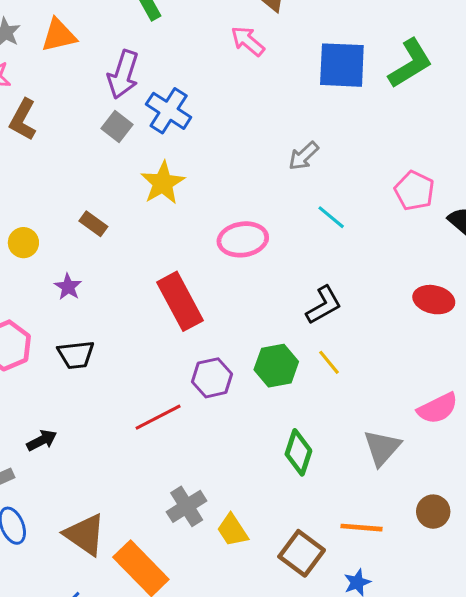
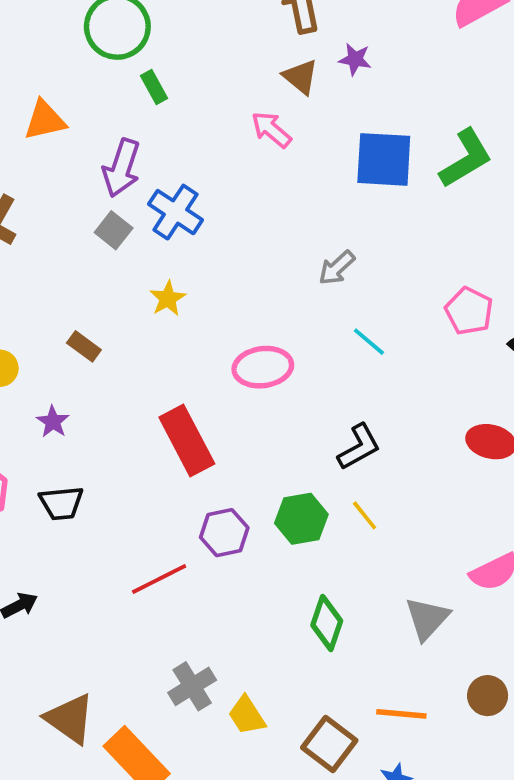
yellow star: (163, 183) -> (168, 298), size x0.7

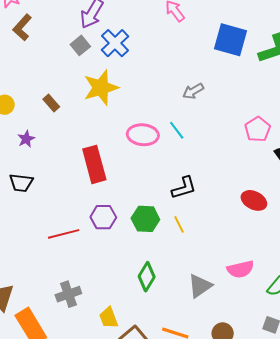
yellow star: (168, 298) -> (101, 88), size x1.8
cyan line: (369, 342) -> (177, 130), moved
yellow trapezoid: (247, 715) -> (109, 318), moved

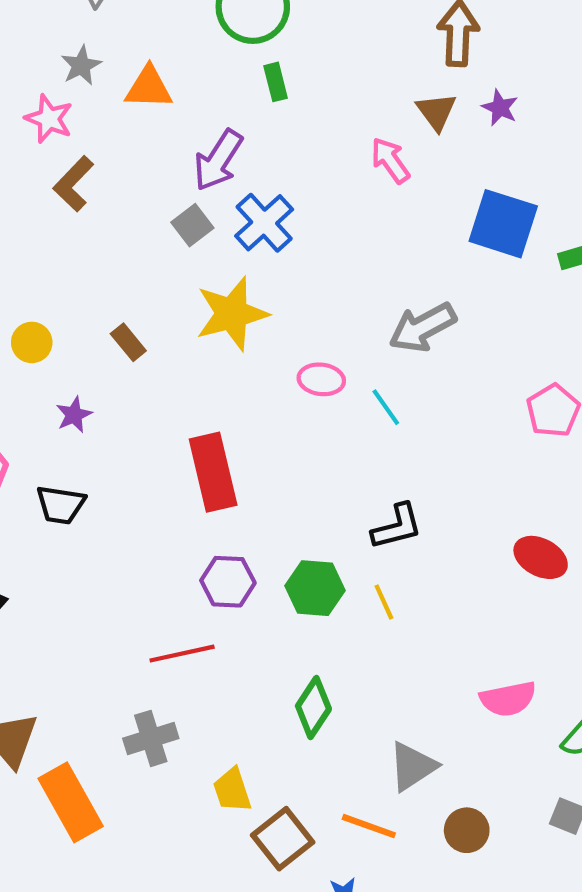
gray arrow: (193, 91) -> (423, 327), size x1.5
pink ellipse: (143, 135) -> (321, 379), moved, size x0.7
red line: (64, 234) -> (182, 654), moved
gray triangle: (200, 286) -> (413, 766), moved

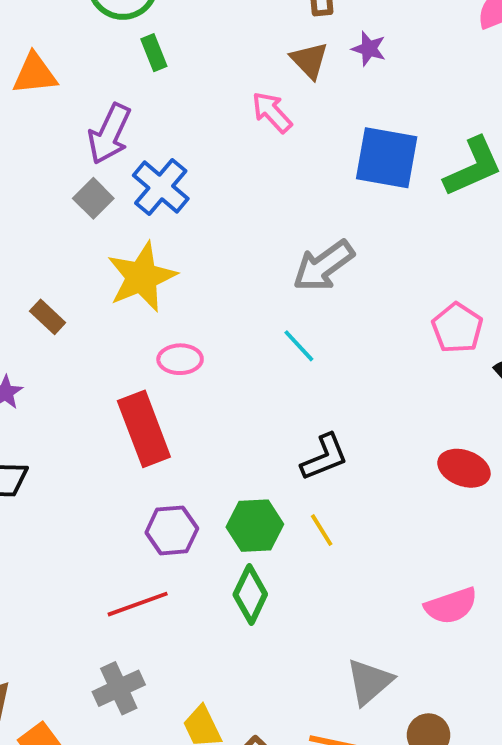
pink ellipse: (321, 379) -> (180, 359), moved
green diamond: (313, 708) -> (250, 594), moved

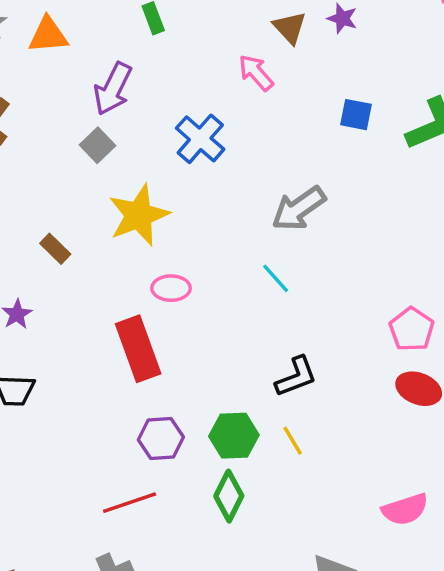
blue square: (387, 158) -> (356, 115), size x0.6
blue cross: (161, 187) -> (200, 139), moved
pink pentagon: (457, 328) -> (412, 329), moved

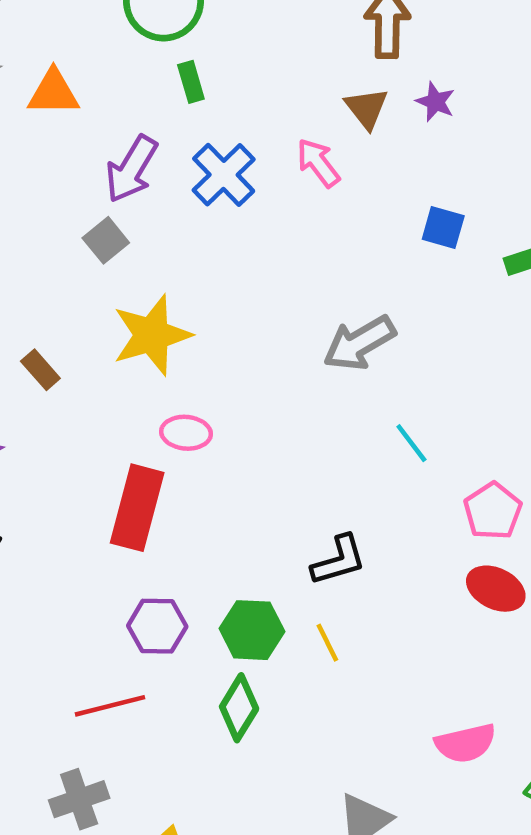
blue cross: (200, 139) -> (224, 175), moved
cyan line: (276, 278) -> (411, 443), moved
red rectangle: (138, 349) -> (137, 508), turned 30

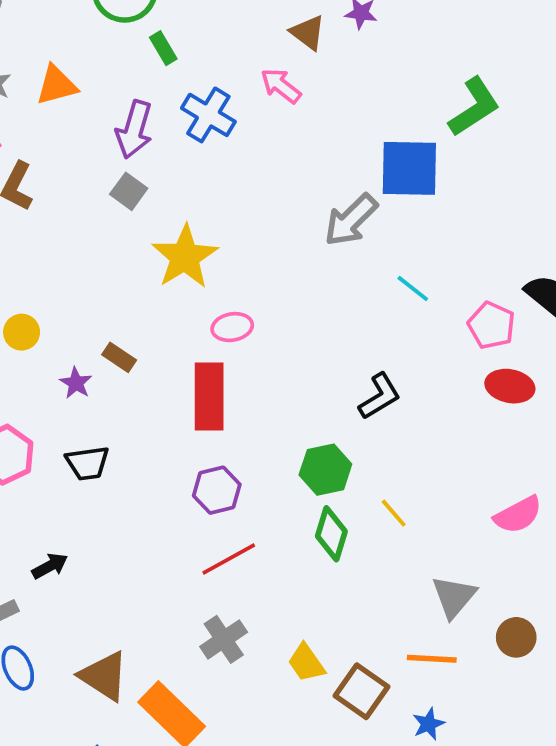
blue square: (443, 228) -> (409, 168), moved, size x1.8
brown rectangle: (40, 370) -> (119, 357), moved
purple hexagon: (157, 626) -> (217, 490), moved
yellow line: (327, 643) -> (394, 513), moved

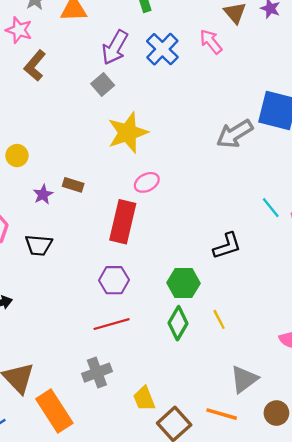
cyan line: (413, 288) -> (271, 208), moved
pink ellipse: (232, 327) -> (147, 182), turned -30
brown rectangle: (119, 357) -> (73, 185), turned -30

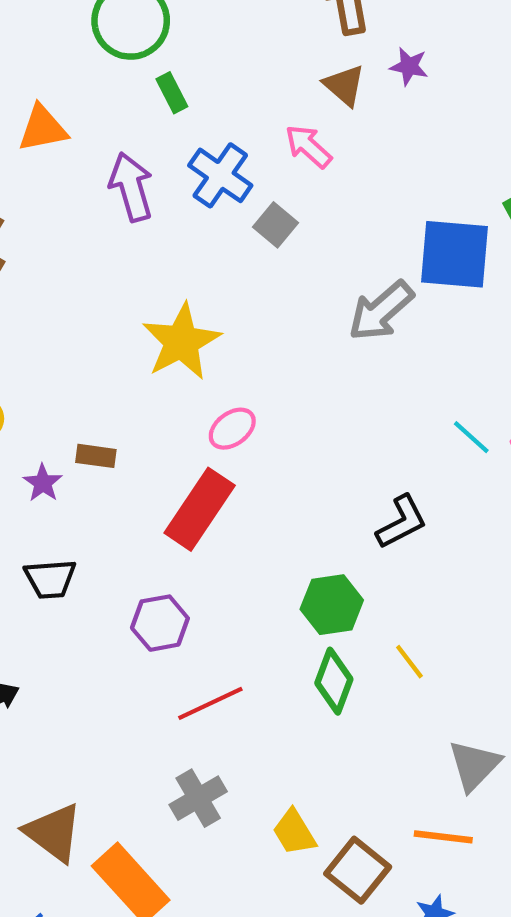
purple arrow: (115, 47) -> (131, 187), turned 144
gray square: (103, 85) -> (276, 225), moved
red rectangle: (123, 222) -> (200, 509), turned 30
purple hexagon: (114, 280) -> (160, 623), moved

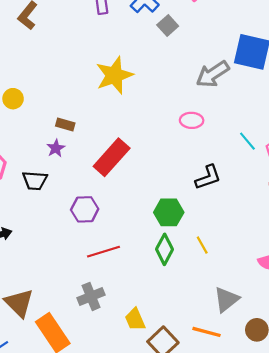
pink ellipse: (232, 429) -> (192, 120), moved, turned 30
purple star: (43, 483) -> (56, 148), moved

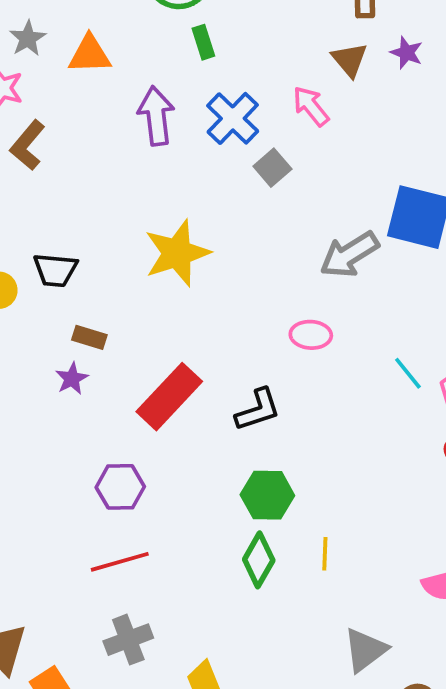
black L-shape: (208, 177) -> (258, 410), moved
black trapezoid: (35, 181) -> (55, 270), moved
yellow line: (202, 245) -> (325, 554), turned 30
red line: (103, 252) -> (120, 562), moved

